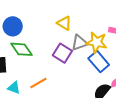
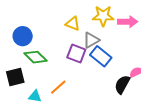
yellow star: (97, 42) -> (103, 16), moved
blue rectangle: (99, 62) -> (101, 56), moved

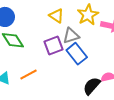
yellow star: (103, 16) -> (88, 15), turned 30
purple square: (76, 53) -> (54, 46), turned 36

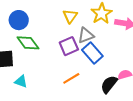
yellow triangle: (56, 16) -> (70, 16), turned 35
orange line: (29, 75) -> (71, 78), moved

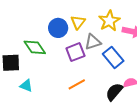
blue circle: (19, 20) -> (58, 28), moved
blue rectangle: (92, 53) -> (113, 57), moved

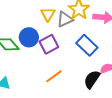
blue circle: (58, 28) -> (29, 37), moved
gray triangle: (93, 42) -> (65, 19), moved

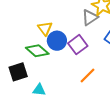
yellow triangle: (48, 14) -> (45, 28), moved

